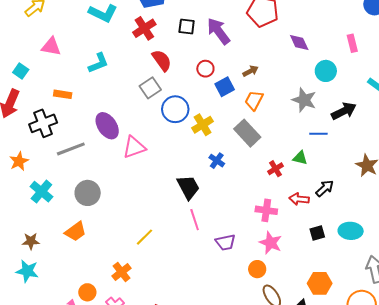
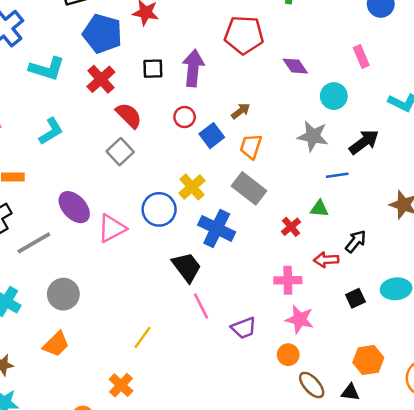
purple arrow: (218, 31) -> (193, 68), turned 52
blue circle: (175, 109) -> (159, 209), moved
blue cross: (217, 161) -> (217, 228), size x1.8

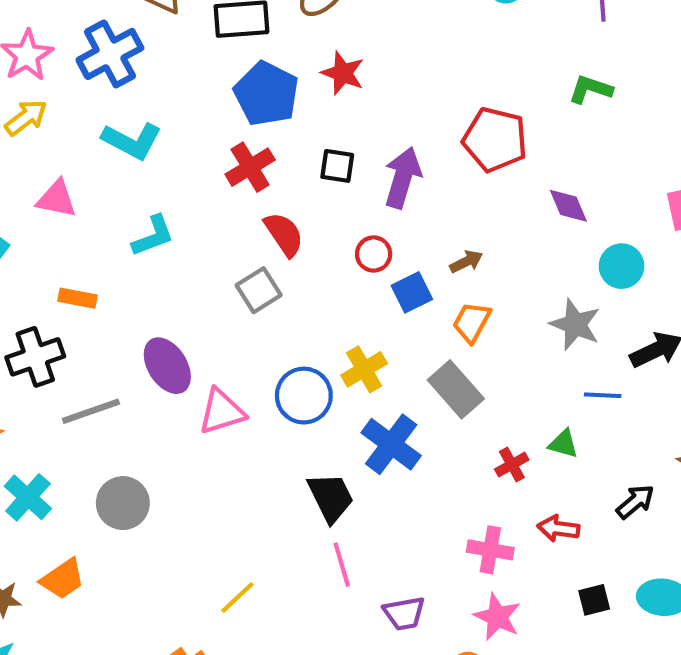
cyan L-shape: (47, 69) -> (132, 141), moved
black arrow: (356, 241) -> (635, 502), moved
orange trapezoid: (56, 344) -> (63, 579), moved

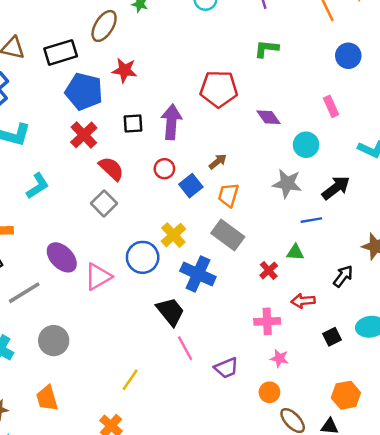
orange trapezoid: (63, 579) -> (47, 398), moved, turned 120
pink star: (497, 617) -> (279, 358), size x0.7

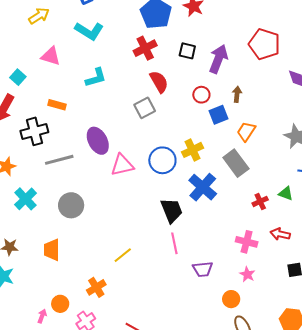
brown arrow: (218, 161) -> (237, 94), moved, turned -63

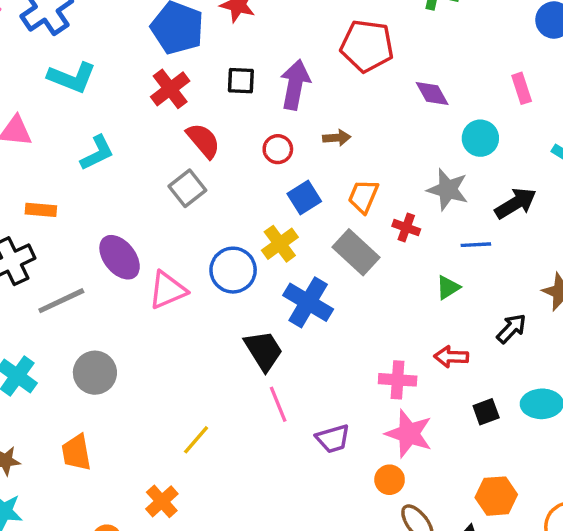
brown arrow: (237, 94) -> (337, 138), turned 91
blue square: (218, 115) -> (304, 198), moved
green triangle: (286, 193) -> (448, 288), turned -42
red cross: (260, 201) -> (406, 228), moved, turned -35
pink star: (247, 274) -> (409, 434), size x1.8

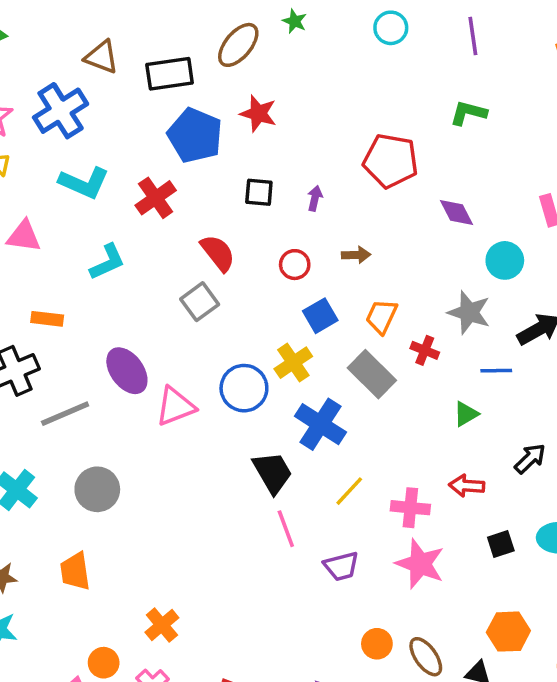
purple arrow: (295, 85) -> (315, 198), size x0.5
red cross: (170, 89) -> (156, 198), moved
yellow line: (196, 440) -> (349, 491), moved
orange circle: (390, 480) -> (377, 644), moved

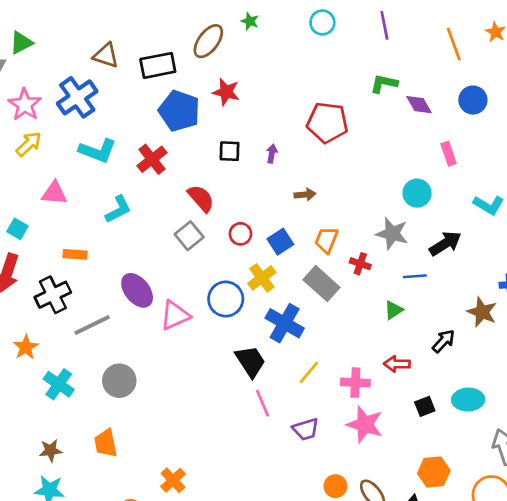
purple diamond: (456, 213) -> (419, 105), moved
red circle: (295, 265) -> (240, 234), moved

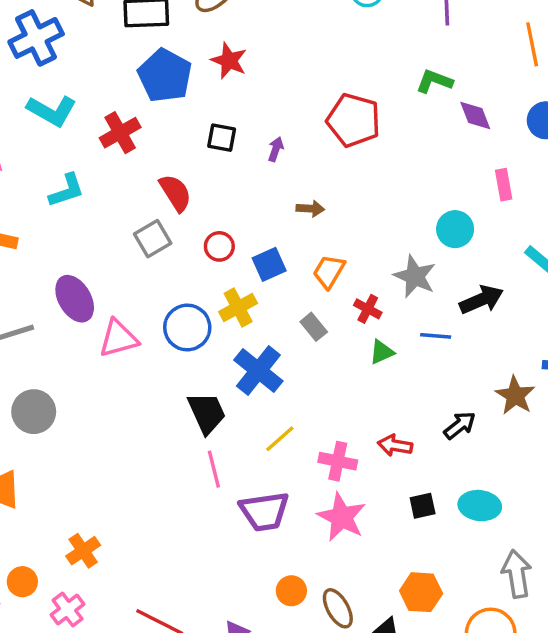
gray rectangle: (321, 284) -> (314, 327), size x0.6
green triangle: (394, 310) -> (382, 352), moved
purple trapezoid: (306, 429) -> (264, 511), size x1.4

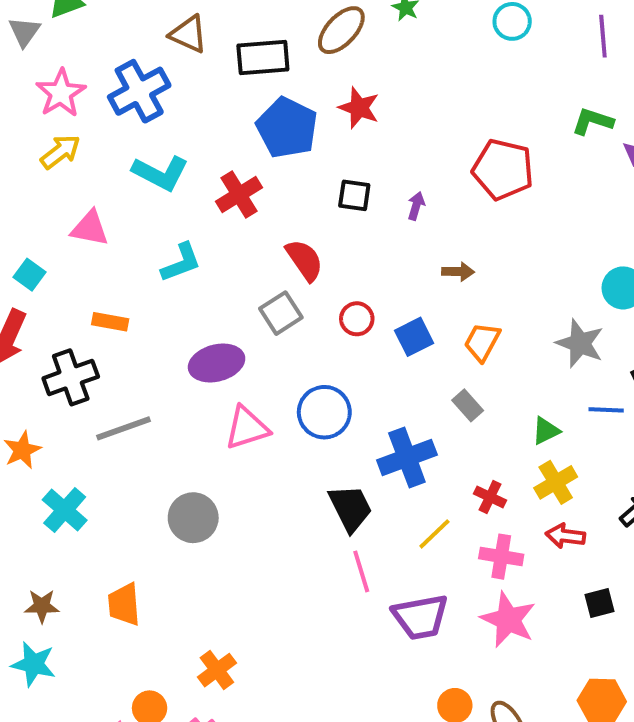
purple ellipse: (75, 299) -> (217, 363), moved, turned -72
yellow cross: (238, 308) -> (556, 482), moved
red cross: (368, 309) -> (490, 497), moved
blue cross: (258, 370) -> (407, 457), turned 33
gray circle: (34, 412) -> (193, 518), moved

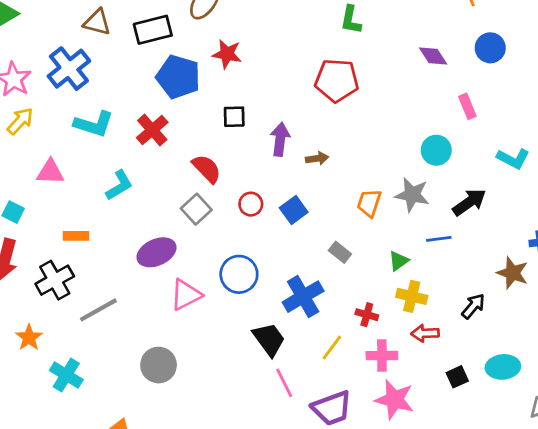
green L-shape: (593, 121) -> (351, 20), moved, turned -88
purple arrow: (416, 206) -> (280, 139), moved, size x1.6
orange trapezoid: (482, 342) -> (369, 203), moved
yellow cross: (556, 482) -> (412, 296), turned -36

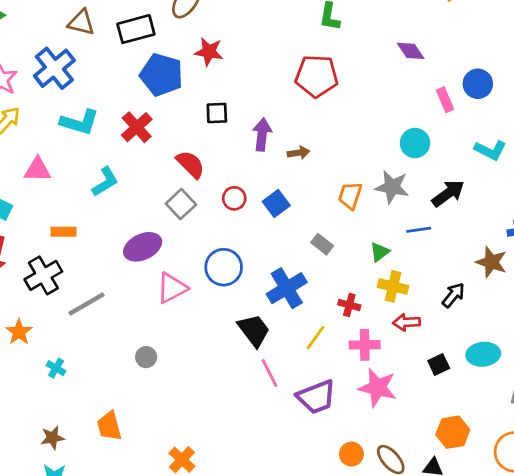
blue circle: (490, 48) -> (478, 84), moved
gray circle: (159, 365) -> (146, 357), size x0.6
cyan cross: (66, 375) -> (56, 368), size x0.6

